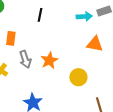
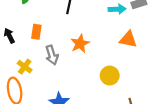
orange star: (49, 60) -> (80, 44), moved

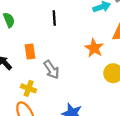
orange star: (80, 44) -> (94, 48), moved

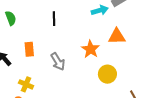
gray arrow: (51, 70) -> (58, 62), moved

